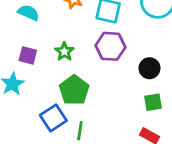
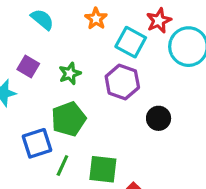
green square: (153, 102) -> (103, 169), moved, size x1.4

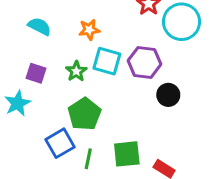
orange star: (96, 19) -> (89, 30), moved, turned -30
cyan square: (131, 42) -> (107, 61), moved
purple hexagon: (122, 82) -> (144, 62), moved

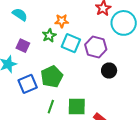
cyan semicircle: (39, 26) -> (20, 15), moved
green star: (76, 71) -> (49, 35), moved
blue square: (60, 143) -> (28, 84), moved

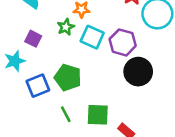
black circle: (109, 71) -> (138, 72), size x1.5
green pentagon: (52, 77) -> (68, 77), turned -30
green line: (51, 107) -> (66, 114), turned -48

